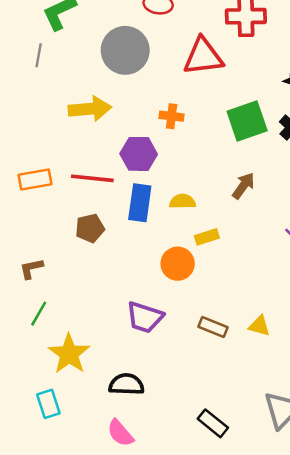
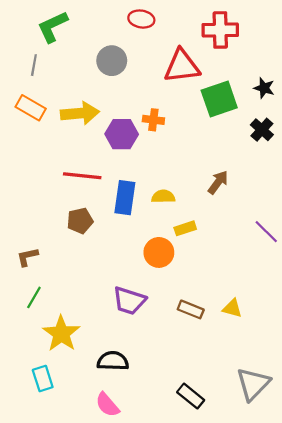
gray circle: (125, 50) -> (112, 61), size x0.7
green square: (247, 121) -> (219, 99), moved
purple hexagon: (139, 154) -> (122, 134), moved
orange rectangle: (35, 180) -> (31, 108), moved, turned 40

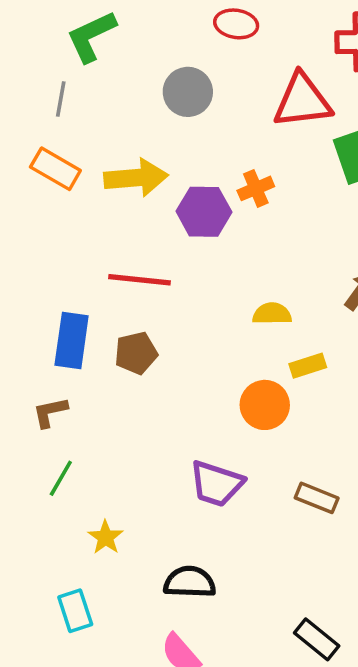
orange cross: (153, 120) -> (256, 188), turned -30
blue rectangle: (125, 198) -> (72, 341), moved
yellow star: (61, 334) -> (106, 537), size x0.6

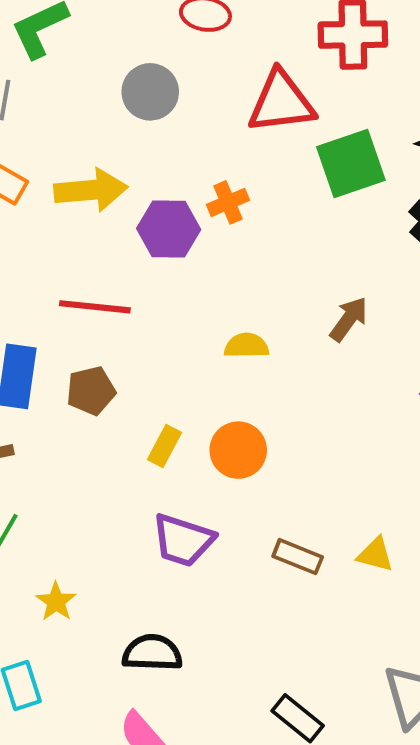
yellow rectangle: (308, 366) -> (165, 446), moved, turned -44

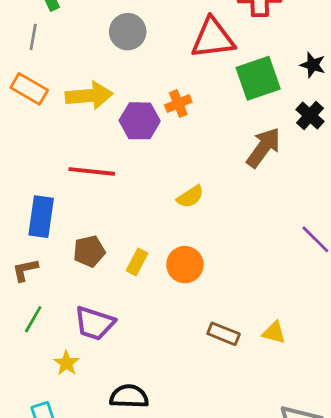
brown arrow: (349, 319) -> (263, 147), moved, size x1.4
yellow semicircle: (246, 346) -> (190, 197), turned 148
brown pentagon: (91, 391) -> (89, 251), moved
purple trapezoid: (183, 540) -> (94, 323), moved

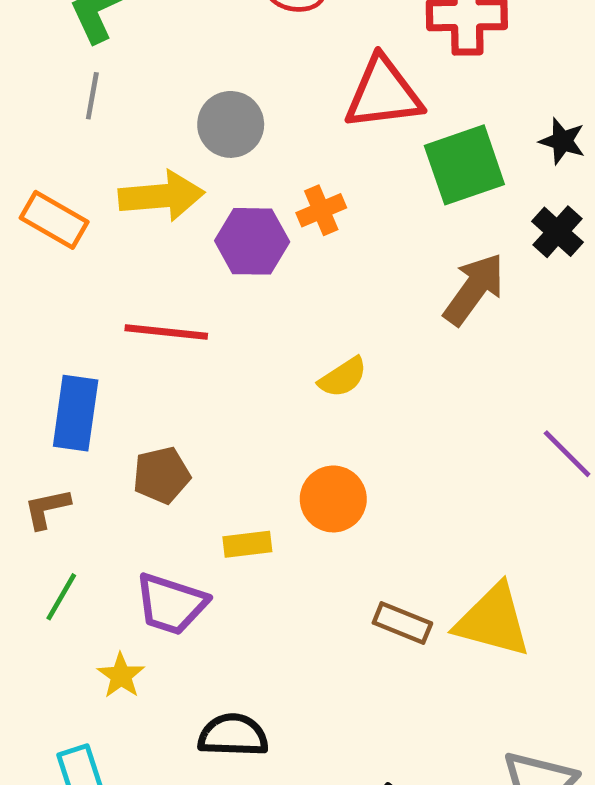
gray circle: (128, 32) -> (231, 124), moved
gray line: (33, 37) -> (92, 96), moved
orange rectangle: (29, 89) -> (54, 220), moved
yellow rectangle: (137, 262) -> (247, 544), moved, turned 55
yellow triangle: (274, 332) -> (493, 621), size x1.8

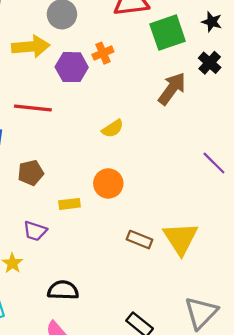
purple trapezoid: (171, 604) -> (35, 231), size x0.7
yellow triangle: (493, 621) -> (181, 238), turned 42

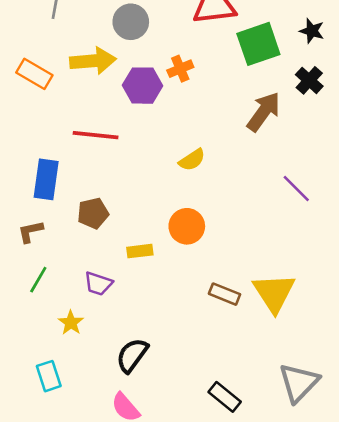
purple line: (214, 163) -> (296, 189), moved
black semicircle: (63, 290) -> (132, 355), turned -56

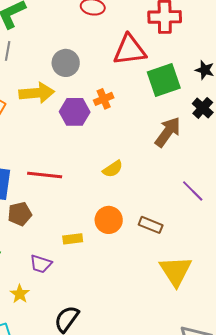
red line: (96, 135) -> (45, 175), moved
brown pentagon: (93, 213) -> (20, 214), moved
brown rectangle: (225, 294) -> (151, 225), moved

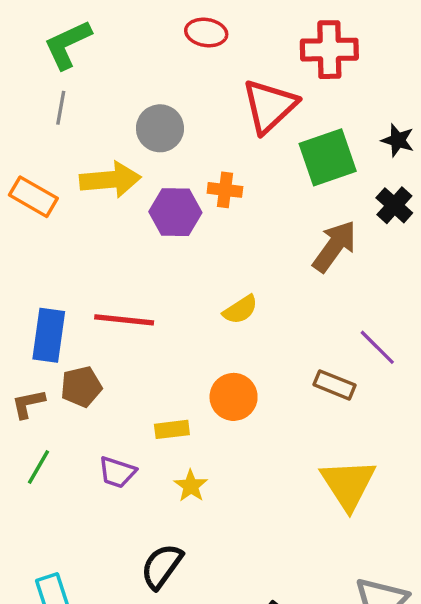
red triangle: (130, 50) -> (269, 106), turned -36
orange cross: (104, 99) -> (225, 190), turned 30
brown rectangle: (151, 225) -> (334, 385), moved
yellow star: (20, 294) -> (191, 486), moved

